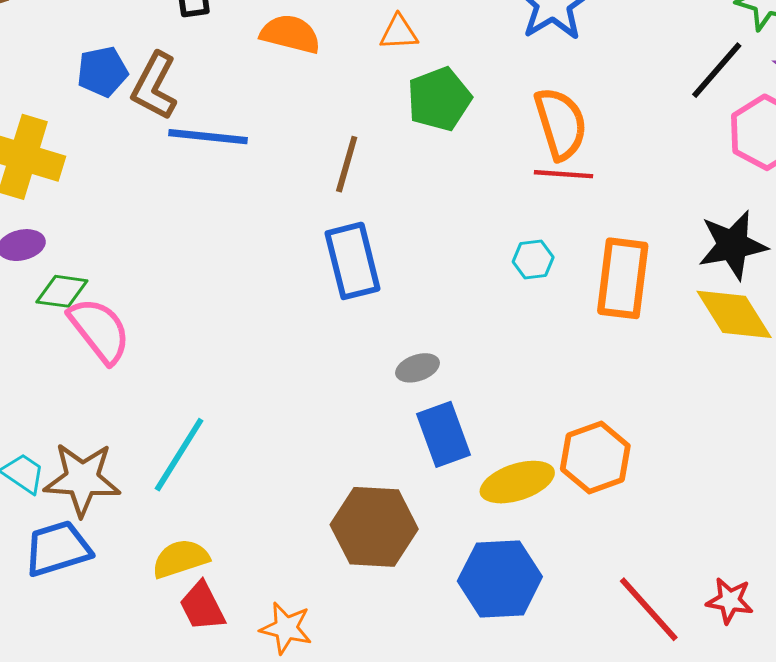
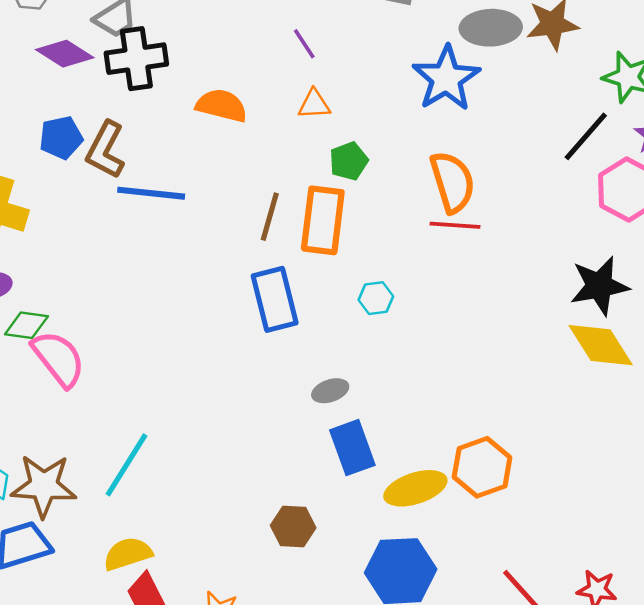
green pentagon: (439, 99) -> (349, 161), size x0.7
cyan hexagon: (533, 259) -> (376, 298), moved
orange rectangle: (623, 278) -> (323, 220), moved
brown hexagon: (374, 527) -> (293, 527), size x0.6

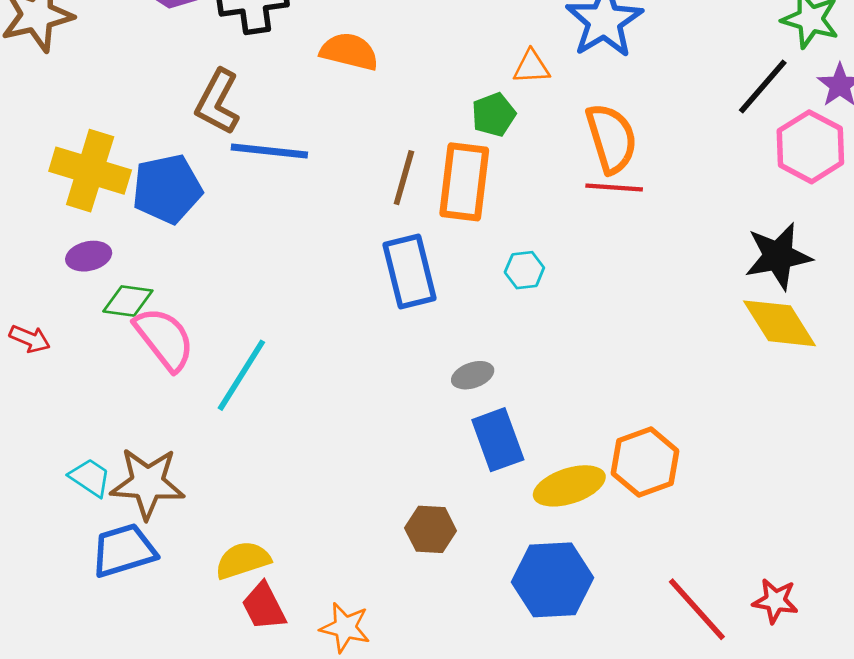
orange triangle: (314, 104) -> (531, 67), moved
blue pentagon: (61, 138) -> (167, 189), moved, size x1.4
cyan line: (126, 465) -> (241, 375), moved

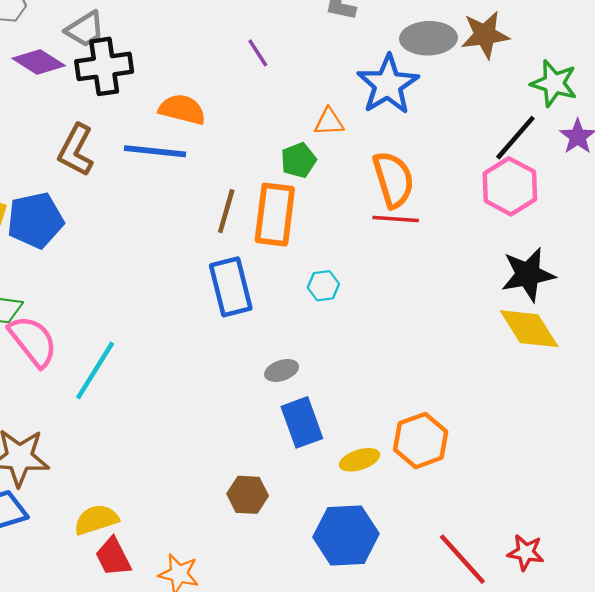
pink hexagon: (810, 147) -> (510, 186), moved
blue line: (269, 151) -> (155, 151), moved
yellow ellipse: (569, 486) -> (360, 460), size x0.7

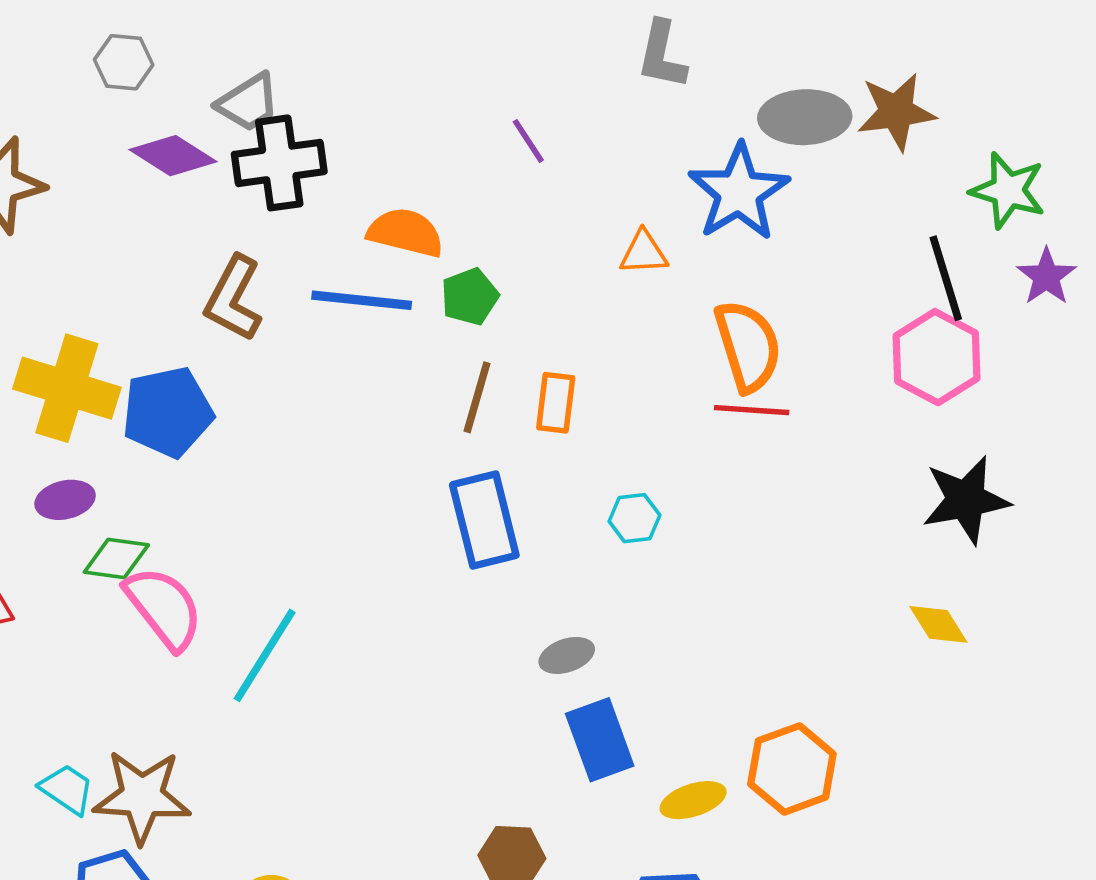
black line: (515, 138) -> (946, 278), turned -58
green pentagon: (299, 160) -> (470, 297), moved
orange rectangle: (275, 215) -> (556, 403), size x0.6
yellow diamond: (529, 329) -> (938, 624), moved, size x0.6

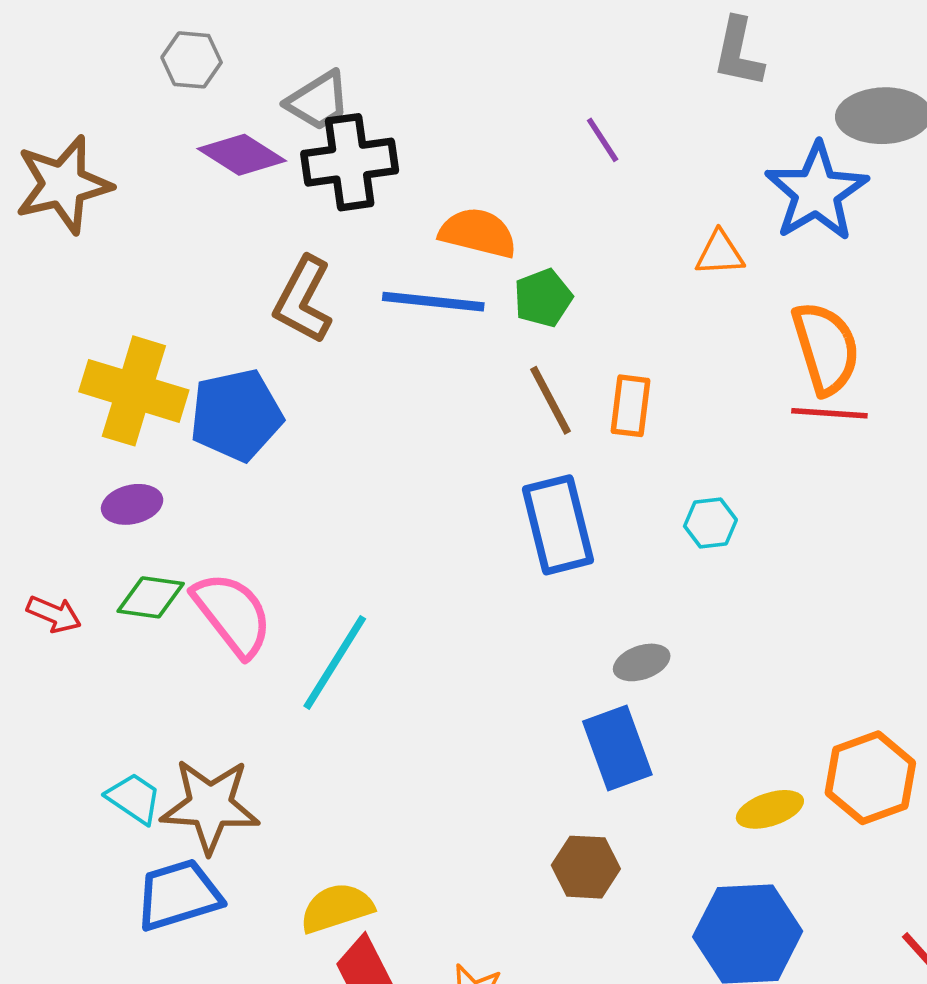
brown line: (477, 397) -> (551, 400), turned -44
green diamond: (116, 558) -> (151, 597), moved
blue rectangle: (600, 740) -> (617, 748), moved

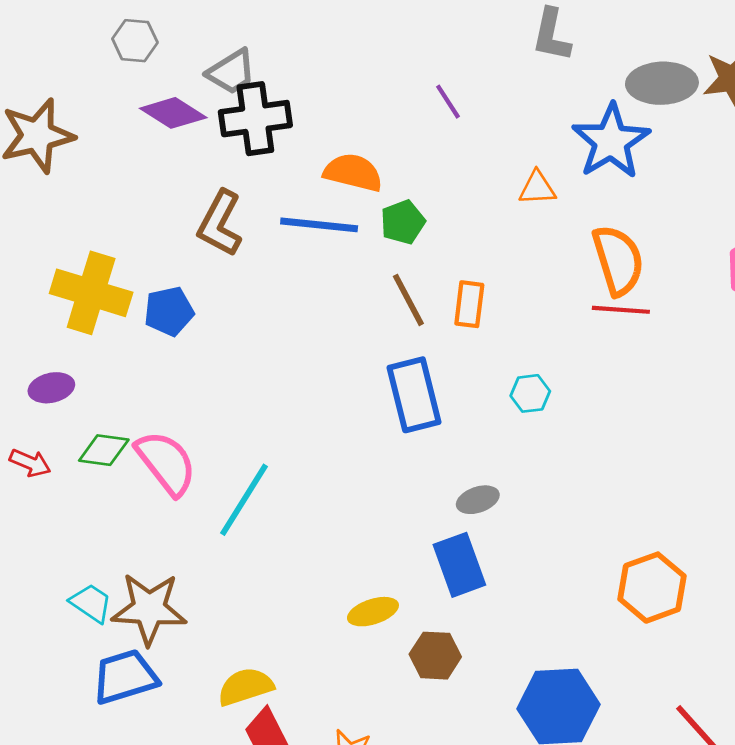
blue pentagon: (236, 415) -> (169, 311), size x0.7
purple ellipse: (132, 504) -> (51, 388), moved
yellow ellipse: (770, 809) -> (373, 612), moved

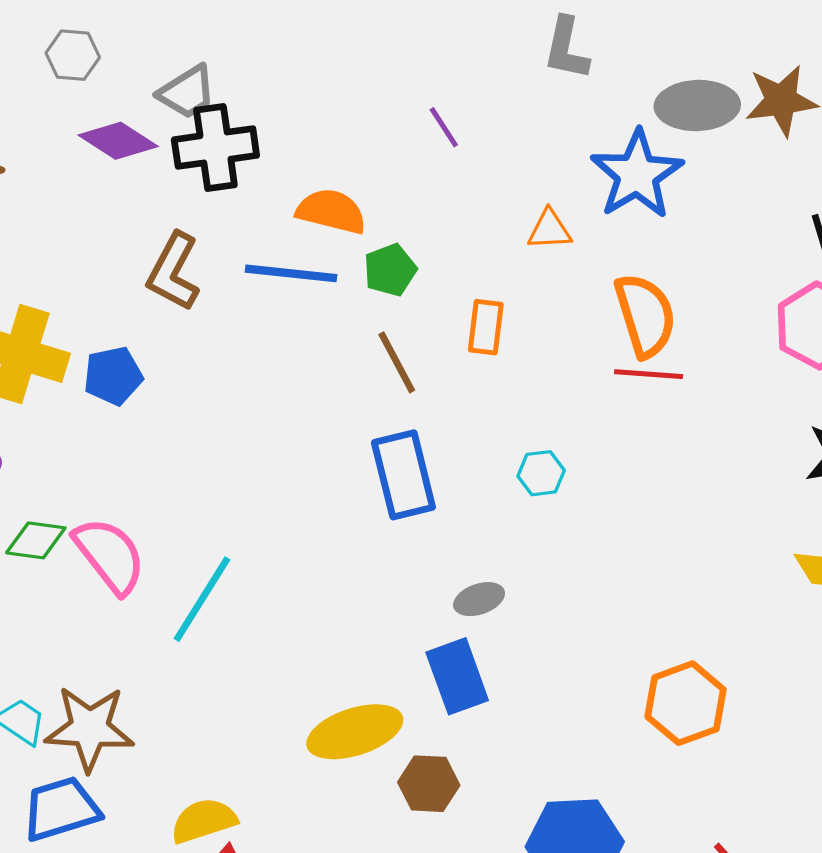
orange rectangle: (469, 304) -> (486, 327), moved
yellow ellipse: (373, 612) -> (355, 732), size x1.6

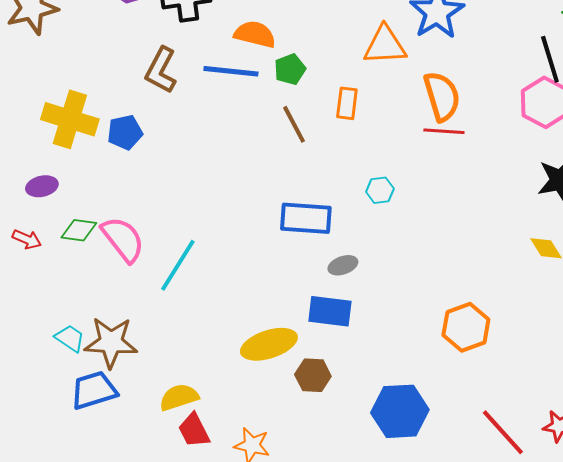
orange triangle: (550, 230) -> (385, 45), size x1.6
blue rectangle: (403, 475) -> (306, 218), moved, turned -72
blue rectangle: (457, 676) -> (330, 311), turned -63

